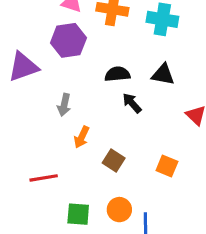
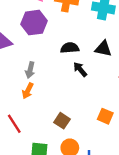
orange arrow: (82, 137) -> (28, 91), moved
brown square: (114, 160) -> (62, 121), moved
red line: (44, 178) -> (14, 124), turned 66

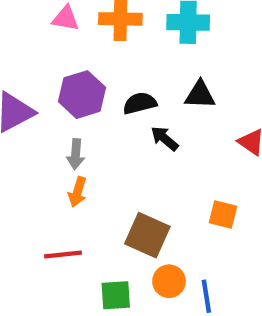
purple hexagon: (34, 23) -> (82, 95), moved
brown square: (62, 121) -> (147, 235), size x1.5
red line: (14, 124) -> (63, 254), turned -54

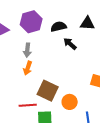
brown square: (147, 235) -> (48, 91), moved
red line: (63, 254) -> (28, 105), moved
orange circle: (169, 281) -> (70, 102), moved

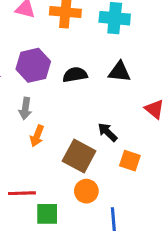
black arrow: (70, 44) -> (108, 132), moved
orange arrow: (28, 68) -> (37, 136), moved
brown square: (48, 91) -> (79, 156), moved

